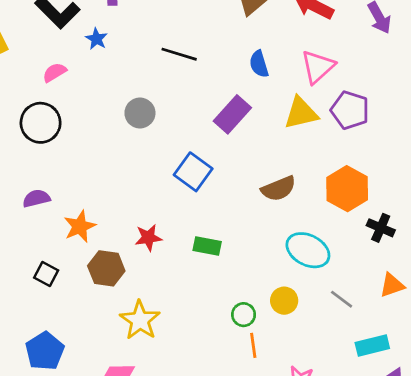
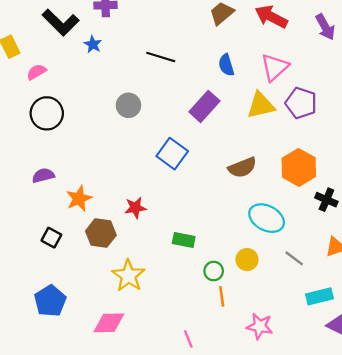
pink semicircle: (55, 72) -> (36, 72), moved
green rectangle: (207, 246) -> (184, 240), moved

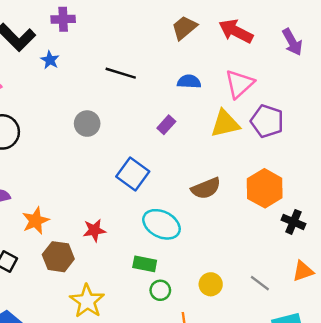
blue semicircle: (226, 65) -> (189, 82), turned 110
purple rectangle: (204, 106) -> (166, 125), size x0.6
cyan ellipse: (267, 218) -> (161, 224), moved
green circle: (214, 271) -> (160, 290), moved

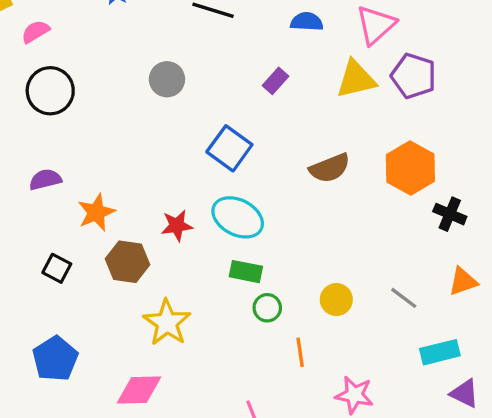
cyan ellipse: (161, 224) -> (238, 217), moved

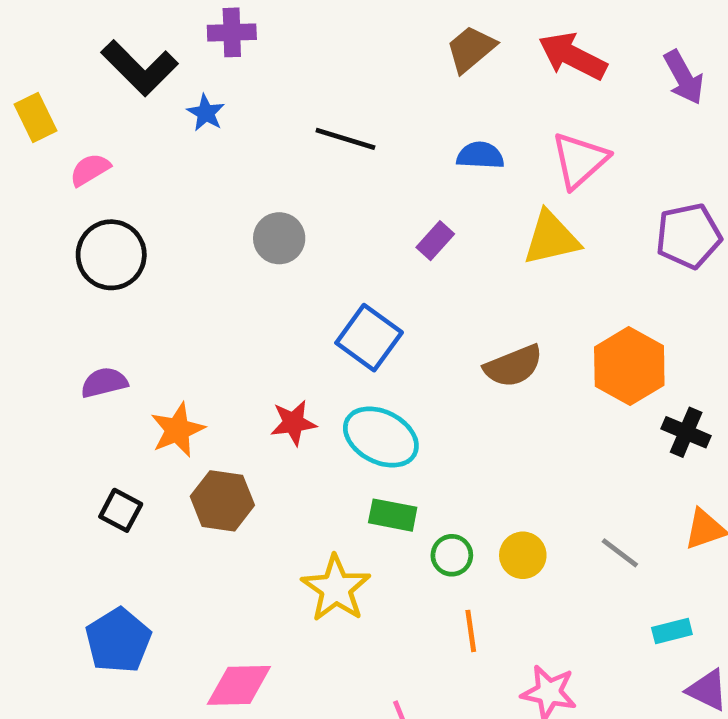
purple pentagon: (414, 76) -> (688, 236), moved, turned -30
red star: (177, 226) -> (293, 423), moved
green circle: (267, 308) -> (452, 555), moved
yellow star: (167, 323) -> (336, 588), moved
cyan rectangle: (440, 352) -> (672, 631), size x0.7

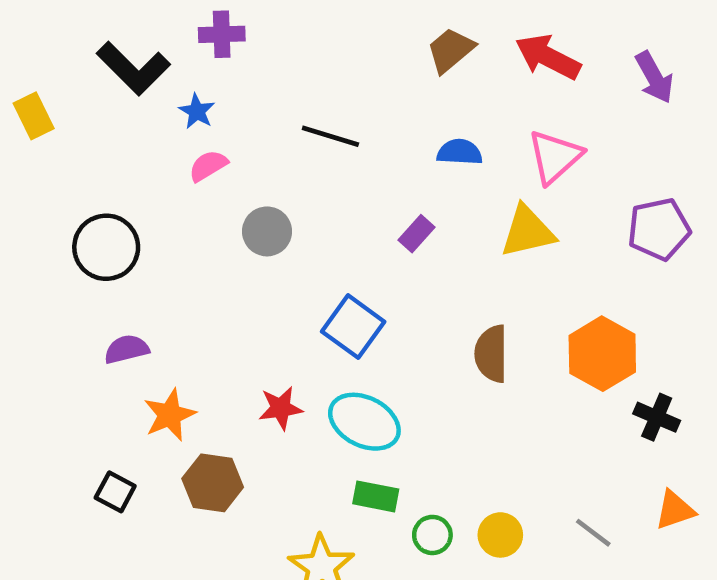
pink semicircle: (90, 170) -> (208, 166), moved
brown semicircle: (513, 366) -> (491, 354), turned 112
purple semicircle: (104, 383) -> (127, 349), moved

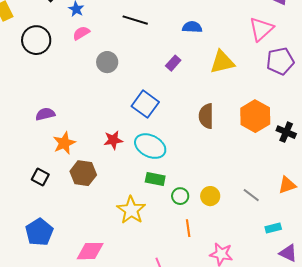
pink triangle: (555, 157) -> (261, 29), moved
black circle: (106, 247) -> (36, 40), moved
black cross: (657, 417) -> (286, 132), moved

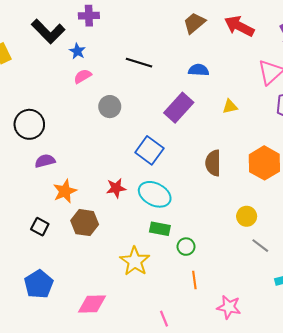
black circle: (36, 40) -> (29, 124), moved
yellow triangle: (222, 62) -> (230, 107), size x0.6
purple rectangle: (173, 63) -> (179, 108), size x1.8
yellow circle: (210, 196) -> (247, 216), moved

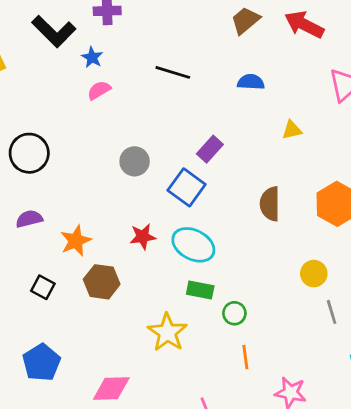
gray circle: (110, 107) -> (135, 161), moved
purple rectangle: (179, 108) -> (210, 149), moved, size x0.7
purple semicircle: (45, 161) -> (29, 219), moved
gray line: (260, 246) -> (332, 312), turned 36

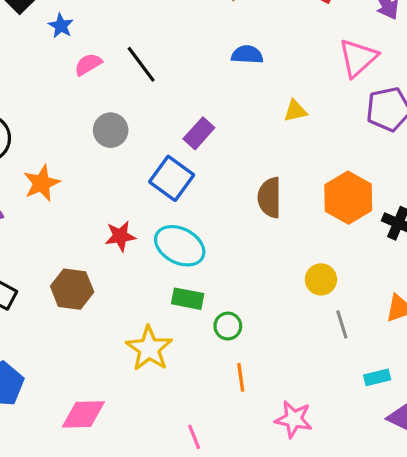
black line: (173, 72) -> (141, 64), moved, turned 36
pink semicircle: (99, 90) -> (88, 64), moved
gray circle: (135, 161) -> (111, 130), moved
orange star: (76, 241) -> (42, 183), moved

